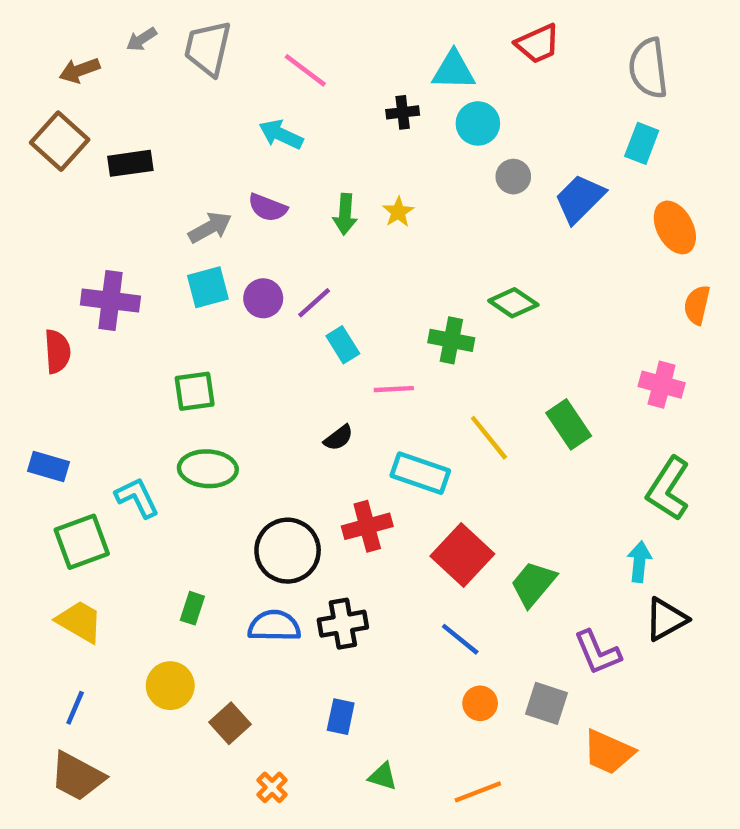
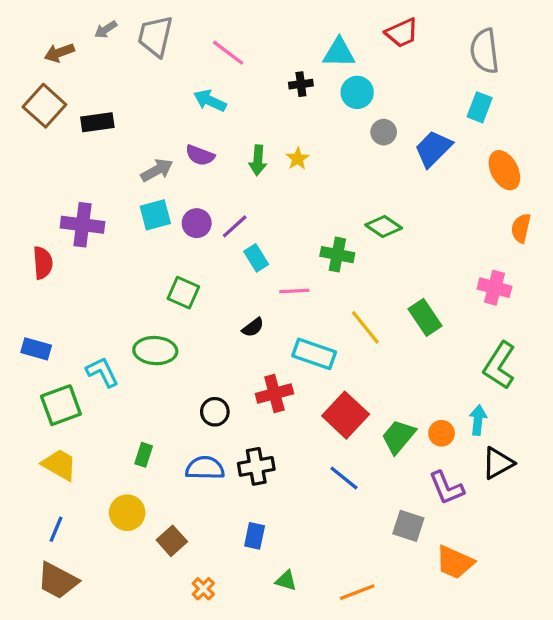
green square: (195, 391) -> (183, 293), moved, turned 32
black circle: (288, 551) -> (215, 412), size x0.6
orange circle: (480, 703) -> (442, 433), moved

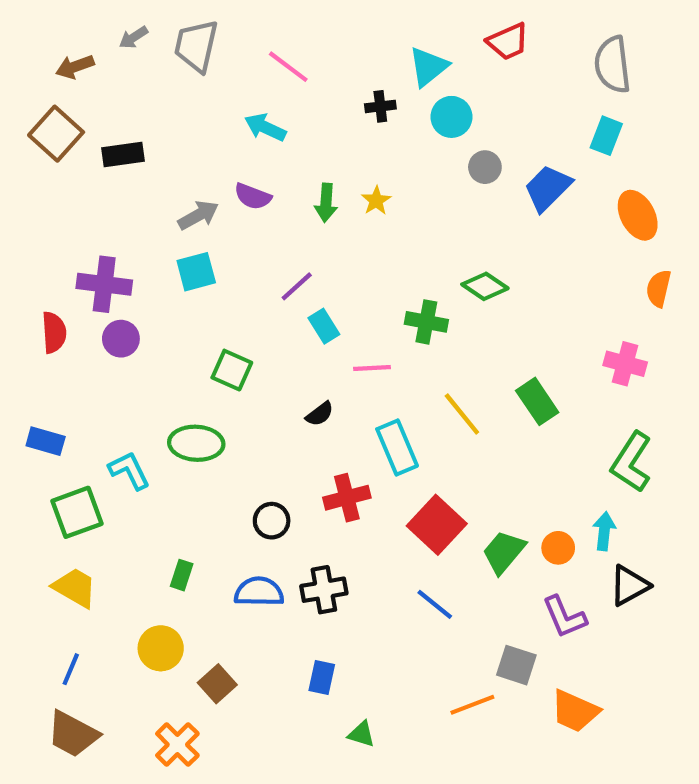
cyan triangle: (339, 53) -> (428, 67), turned -40
purple circle: (197, 223) -> (121, 339), moved
cyan rectangle: (314, 354) -> (397, 447), turned 48
orange cross: (203, 589) -> (177, 745), moved, size x1.5
orange line: (357, 592) -> (472, 705), moved

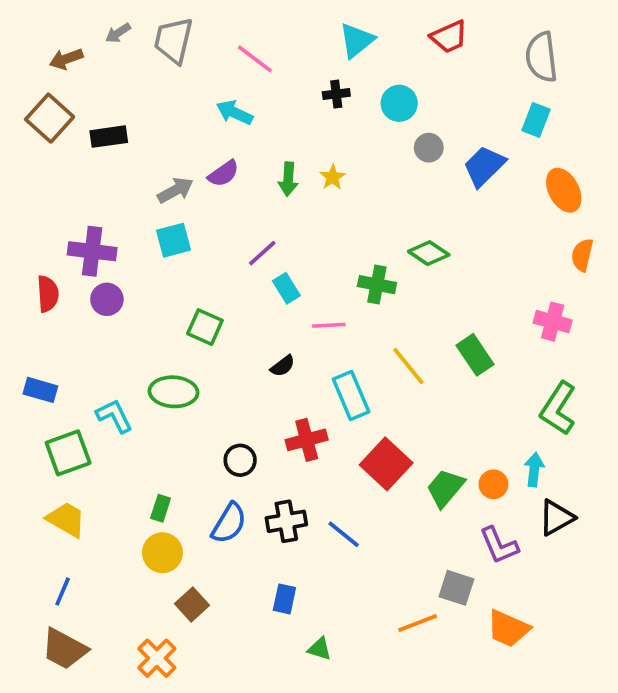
cyan triangle: (428, 67) -> (357, 40), moved
purple semicircle: (253, 196) -> (223, 174), turned -56
blue semicircle: (259, 592) -> (229, 523), turned 120
blue line: (435, 604) -> (344, 534), moved
yellow circle: (161, 648) -> (162, 553), moved

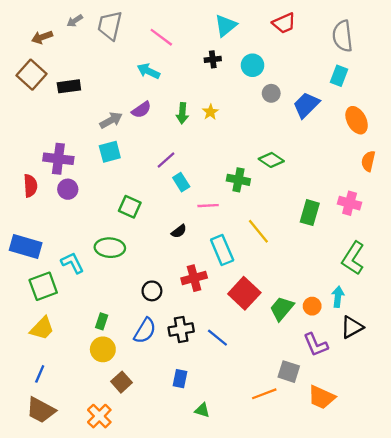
green rectangle: (475, 355) -> (310, 213), moved, turned 50
blue rectangle: (40, 390) -> (26, 246), size x1.5
yellow trapezoid: (66, 519) -> (42, 328), turned 104

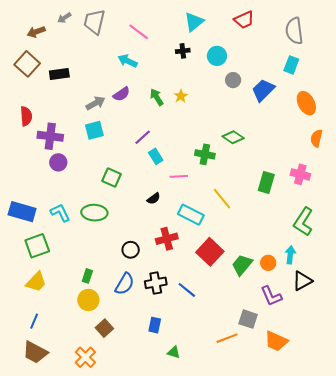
green arrow: (182, 113) -> (157, 97), turned 144
red semicircle: (30, 186) -> (26, 116), moved
cyan rectangle: (222, 250) -> (191, 215), turned -40
cyan L-shape: (72, 263) -> (60, 213), moved

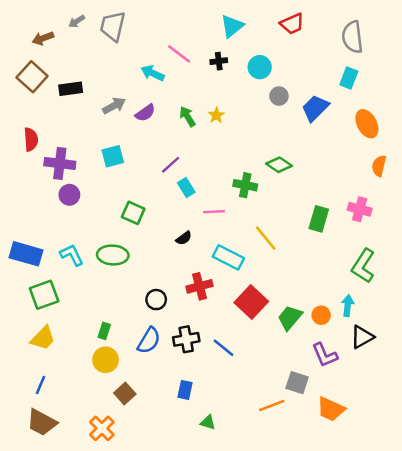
pink line: (139, 32) -> (179, 54), moved
gray arrow: (95, 103) -> (114, 106), moved

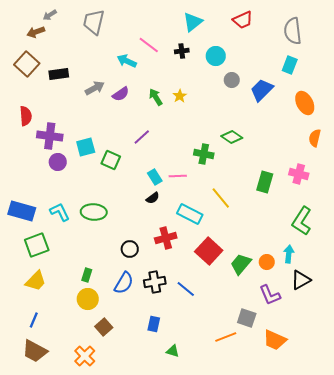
gray arrow: (77, 21) -> (50, 15), moved
cyan square: (113, 156) -> (86, 147), moved
cyan rectangle: (186, 188) -> (155, 177), moved
green square: (133, 213) -> (111, 160), moved

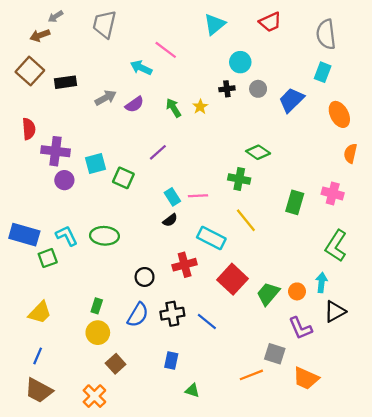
black cross: (182, 51) -> (227, 89), moved
green cross: (204, 154) -> (239, 179), moved
green square: (37, 245) -> (48, 258), moved, size x0.7

